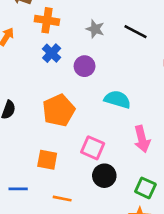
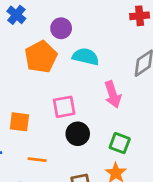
purple circle: (85, 66) -> (61, 28), moved
orange pentagon: (59, 110) -> (41, 57), moved
pink square: (93, 148) -> (64, 107), turned -30

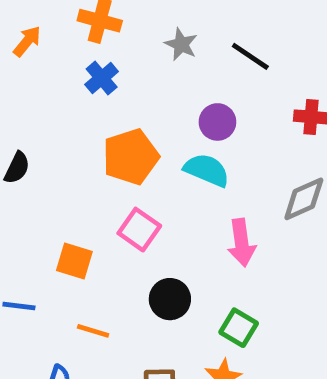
purple circle: (61, 28) -> (217, 122), moved
pink square: (64, 107) -> (139, 230), moved, turned 35

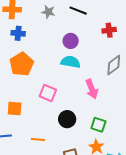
blue cross: (102, 78) -> (18, 33), turned -32
orange pentagon: (131, 157) -> (22, 64), moved
orange square: (74, 261) -> (15, 109), moved

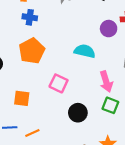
purple circle: (71, 41) -> (109, 29), moved
green square: (98, 125) -> (110, 105), moved
orange line: (38, 139) -> (32, 133), moved, turned -32

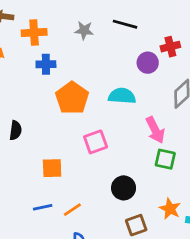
orange pentagon: (32, 51) -> (72, 98), moved
pink square: (59, 83) -> (96, 142), turned -36
black circle: (78, 113) -> (124, 188), moved

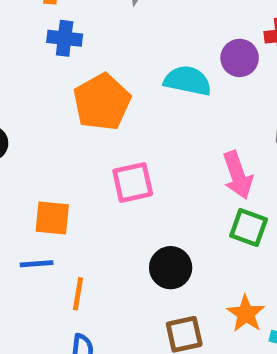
cyan semicircle: (122, 96) -> (188, 81), moved
blue line: (43, 207) -> (37, 264), moved
orange line: (72, 210) -> (78, 294), turned -54

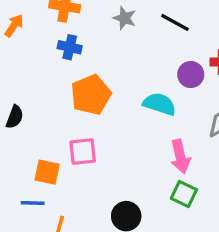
cyan semicircle: (188, 81) -> (159, 104), moved
pink square: (133, 182) -> (83, 151), moved

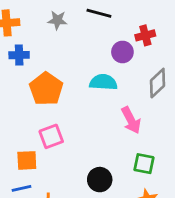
green square: (184, 194) -> (144, 164), moved

